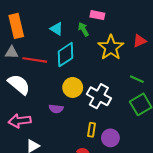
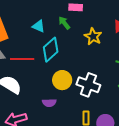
yellow star: (111, 47) -> (93, 36), size x0.7

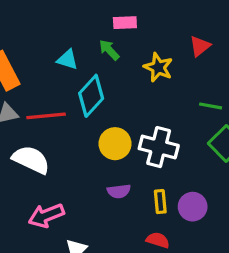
purple semicircle: (49, 103) -> (119, 191), moved

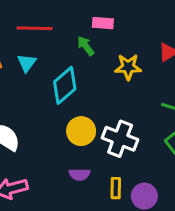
cyan triangle: (67, 60) -> (27, 63), moved, turned 42
yellow star: (158, 67) -> (128, 67), turned -30
red line: (46, 116) -> (34, 28), moved

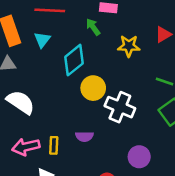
yellow circle: (81, 131) -> (93, 88), moved
yellow rectangle: (116, 188) -> (54, 145), moved

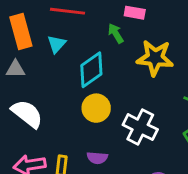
yellow star: (129, 46) -> (155, 58), size x1.4
yellow circle: (93, 88) -> (96, 108), moved

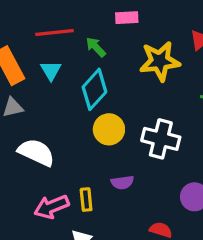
green arrow: (116, 33) -> (96, 47), moved

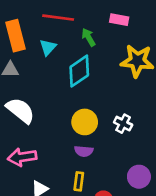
yellow circle: (109, 129) -> (85, 122), moved
white cross: (161, 139) -> (123, 124), size x0.6
yellow rectangle: (86, 200) -> (79, 181), moved

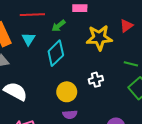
green arrow: (89, 37) -> (58, 26), turned -88
white cross: (123, 124) -> (96, 80), moved, turned -32

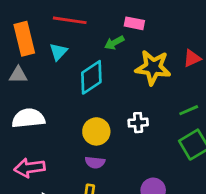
green arrow: (58, 26) -> (114, 43), moved
green line: (131, 64) -> (189, 110), turned -48
white semicircle: (16, 91) -> (28, 118), turned -45

